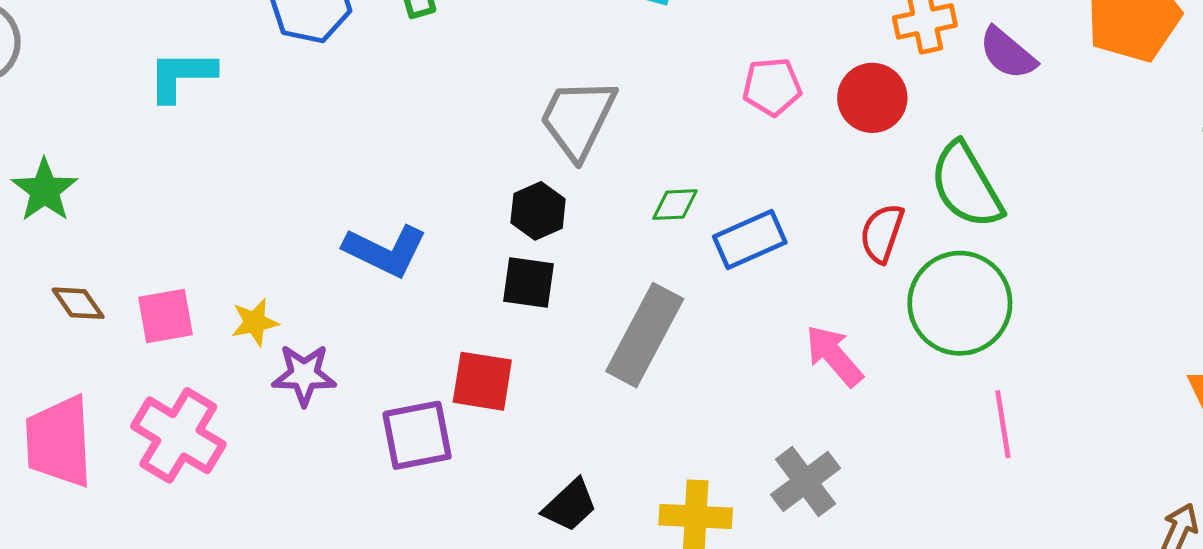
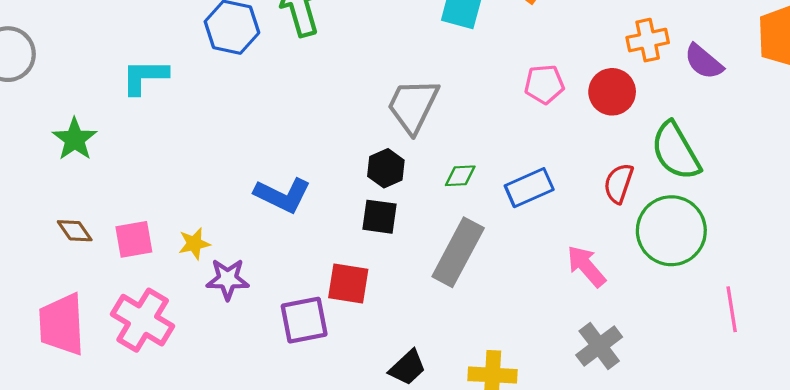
green star: (45, 190) -> (75, 139), moved
green diamond: (675, 205) -> (460, 176), moved
pink line: (1003, 424) -> (732, 309), moved
gray cross: (805, 481) -> (599, 346), moved

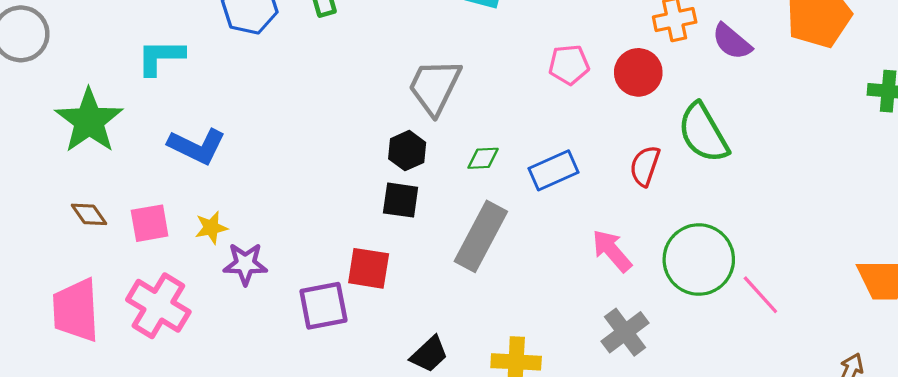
green star: (75, 139) -> (89, 121), size x1.5
blue L-shape: (283, 195) -> (197, 146), moved
green circle: (671, 231) -> (699, 260), moved
pink line: (732, 309) -> (760, 295), turned -33

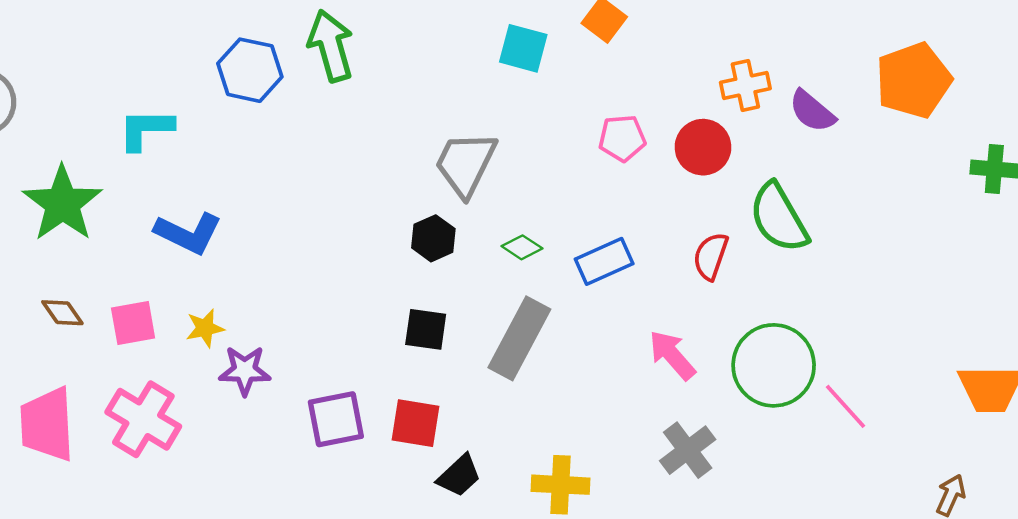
green diamond: (483, 158) -> (522, 247), turned 36
black square: (401, 200) -> (426, 329), moved
red square: (369, 268) -> (415, 423), moved

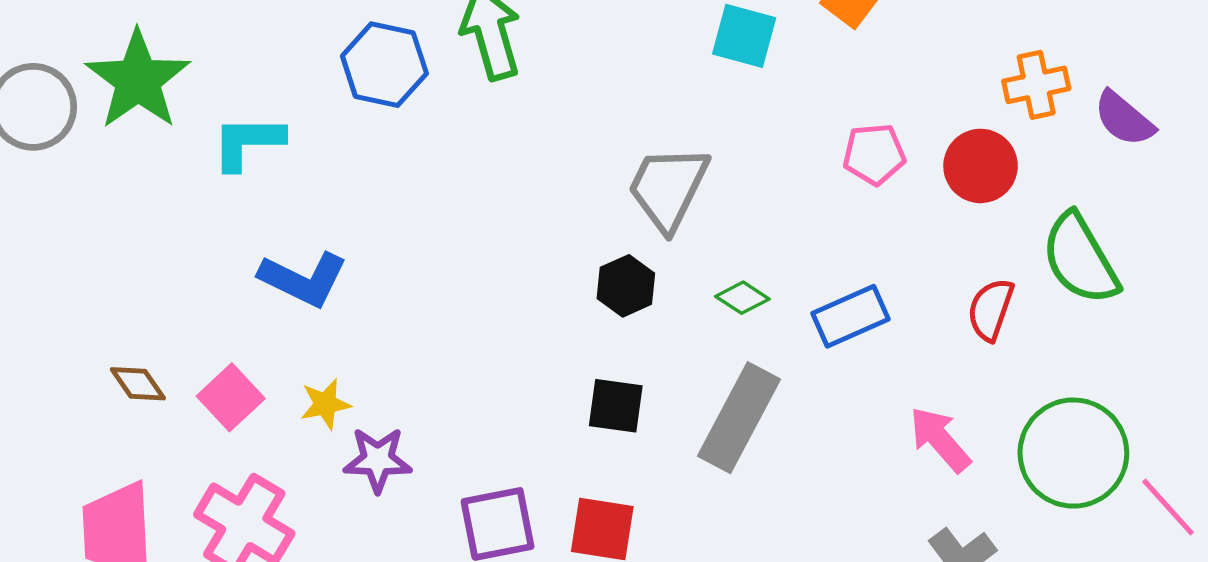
green star: (62, 204) -> (138, 80), moved
pink square: (133, 323) -> (231, 397), turned -33

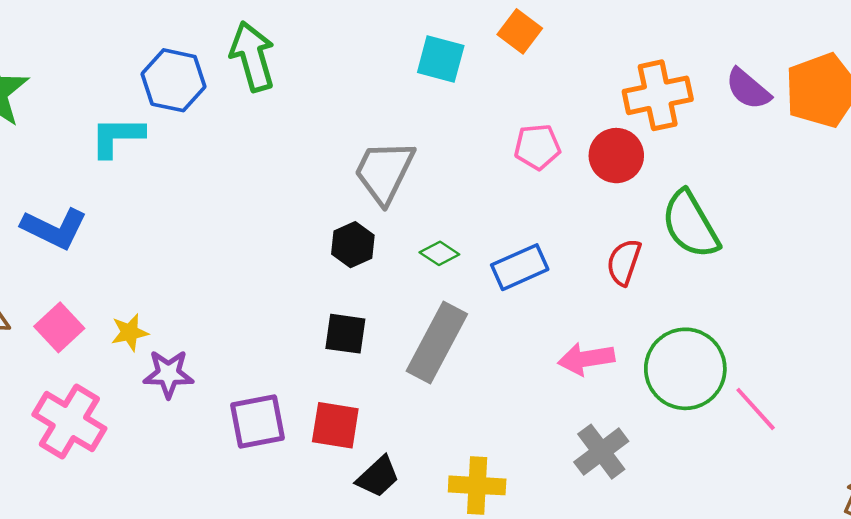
orange cross: (1036, 85) -> (658, 95), size x1.4
purple semicircle: (1124, 119) -> (748, 89), moved
cyan L-shape: (248, 142) -> (117, 137), moved
blue L-shape: (303, 279) -> (54, 228), moved
pink arrow: (940, 440) -> (586, 359), turned -58

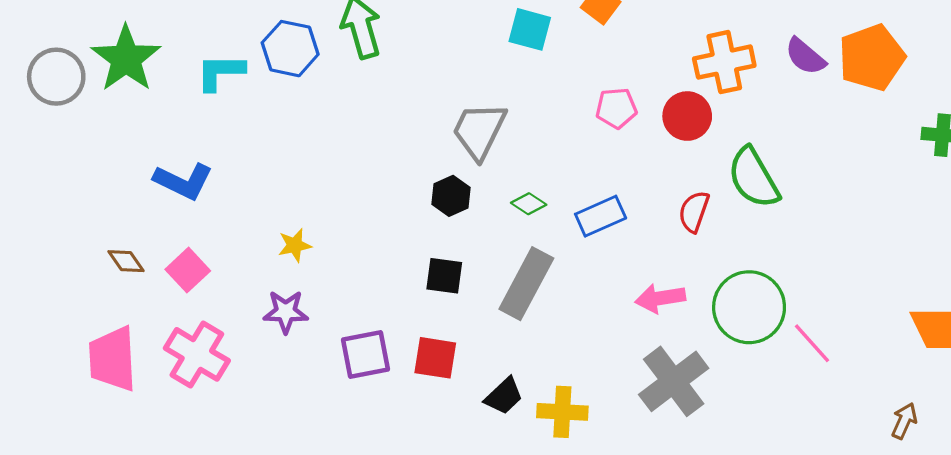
cyan L-shape: (117, 137) -> (220, 72), moved
yellow star: (130, 332) -> (295, 245), moved
gray cross: (601, 452) -> (674, 381), size x1.4
black trapezoid: (378, 477) -> (504, 396), moved

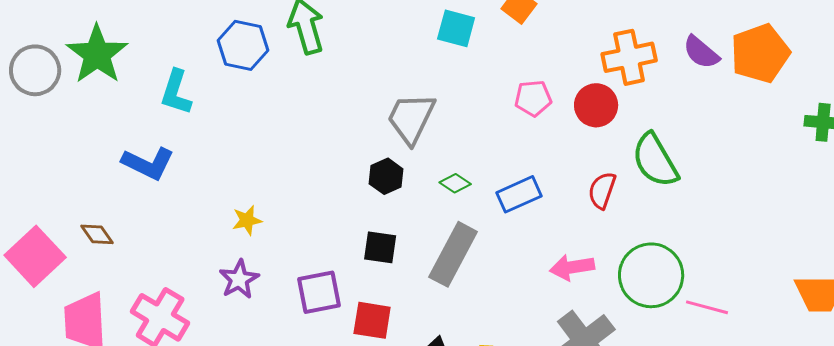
cyan L-shape: (220, 72) -> (176, 92), moved, turned -72
pink square: (188, 270) -> (35, 256), moved, size x1.5
purple star: (286, 312) -> (239, 279), turned -30
pink line: (812, 343) -> (707, 307), turned -33
purple square: (366, 354) -> (319, 292), moved

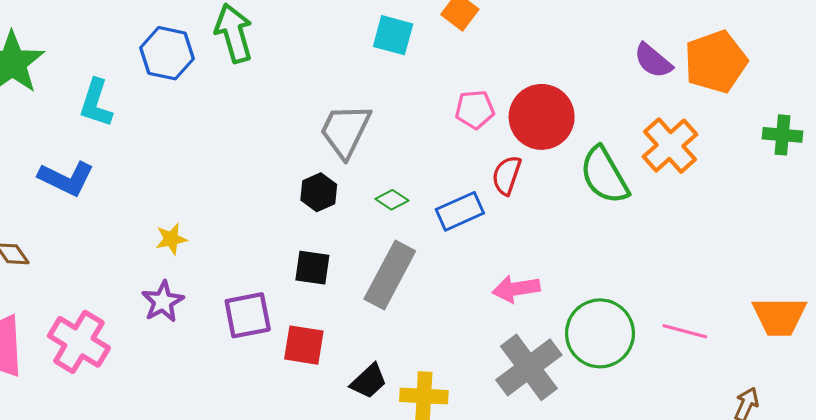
orange cross: (629, 57) -> (670, 146), moved, turned -30
red circle: (596, 105) -> (542, 117), size x1.4
red semicircle: (602, 190) -> (507, 175), moved
green circle: (651, 275) -> (600, 333), moved
pink line: (707, 307) -> (685, 331), moved

